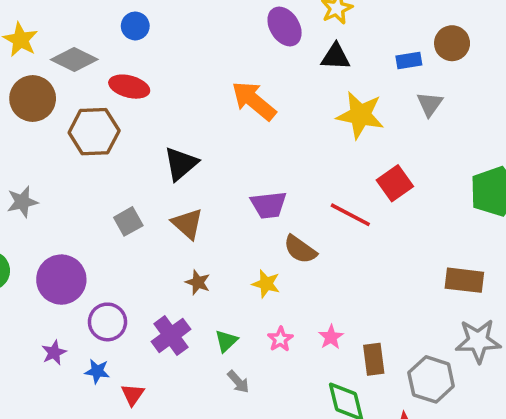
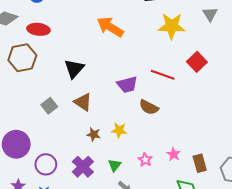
red line: (350, 215) -> (163, 75), moved
yellow star: (266, 284) -> (119, 130), moved

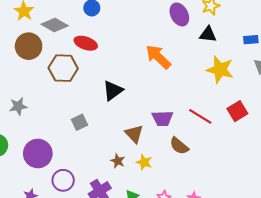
brown triangle: (83, 102) -> (134, 134), moved

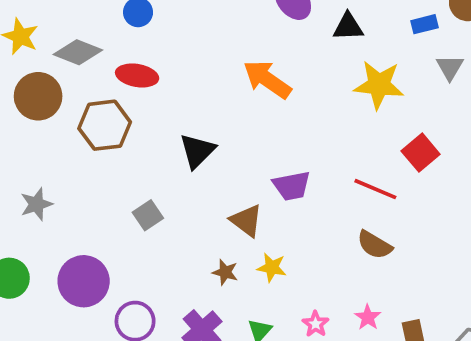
red line: (200, 116) -> (375, 189), moved
brown semicircle: (179, 146) -> (374, 245), moved

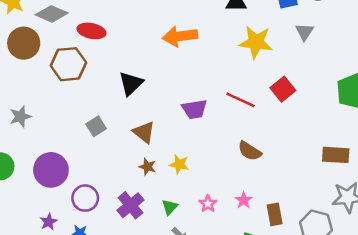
orange arrow: (267, 79) -> (180, 36), turned -44
red line: (375, 189) -> (241, 100), moved
brown triangle: (246, 221) -> (144, 132), moved

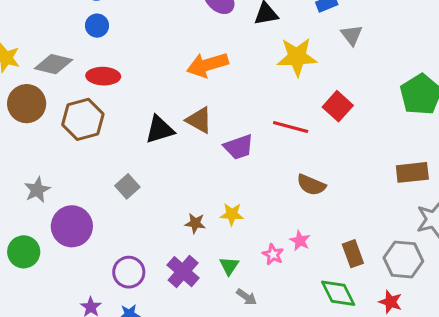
black triangle: (131, 83) -> (160, 130), turned 36
brown triangle: (144, 132) -> (199, 120), moved
purple circle: (51, 170) -> (72, 226), moved
pink star: (244, 200) -> (300, 241), moved

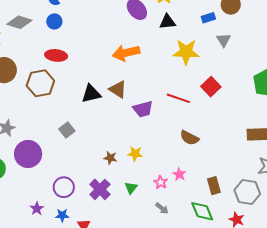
gray diamond: (53, 64) -> (19, 22), moved
gray arrow: (246, 297) -> (162, 208), moved

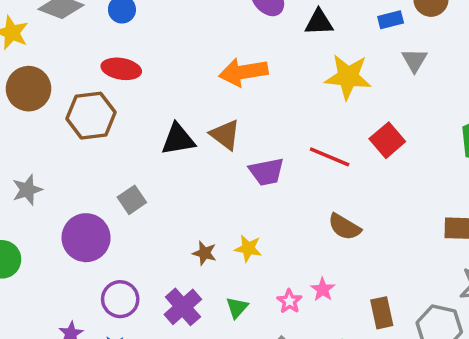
purple circle: (28, 154) -> (86, 238), moved

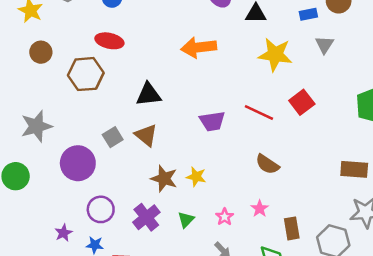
brown circle: (29, 89) -> (41, 52), size x0.7
brown triangle: (225, 135) -> (146, 135), moved
gray star: (27, 190) -> (36, 126), size x1.4
brown star: (204, 253) -> (164, 179), size x1.5
pink star: (323, 289) -> (260, 209), moved

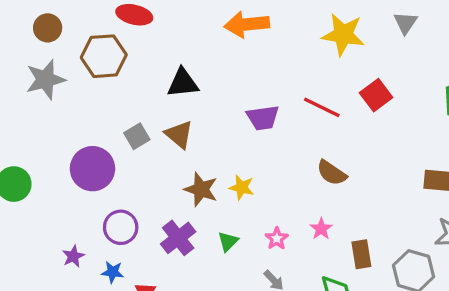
gray star: (36, 126) -> (45, 80), moved

